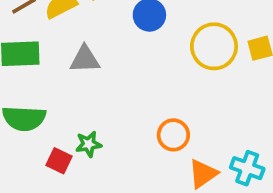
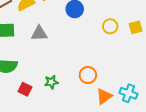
yellow circle: (214, 46) -> (110, 26), size x0.6
green star: (89, 144) -> (51, 82), moved

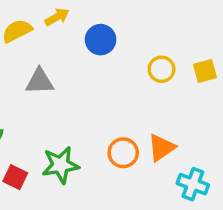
green star: (51, 82) -> (61, 165), size x1.5
orange triangle: (104, 96) -> (161, 148), moved

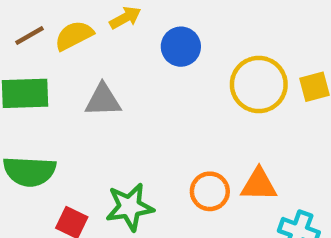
yellow circle: (161, 69) -> (259, 84), size x1.6
orange triangle: (161, 148) -> (259, 185), turned 36

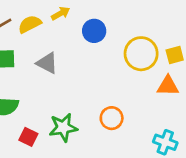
gray triangle: (103, 100) -> (47, 63), turned 30
orange triangle: (259, 185) -> (168, 86), moved

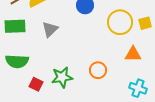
gray triangle: (47, 63) -> (50, 29), turned 48
orange triangle: (168, 86) -> (133, 54), moved

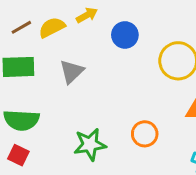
red square: (36, 84) -> (18, 155), moved

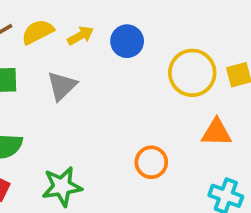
yellow arrow: (87, 15) -> (80, 36), moved
green star: (90, 145) -> (62, 186), moved

